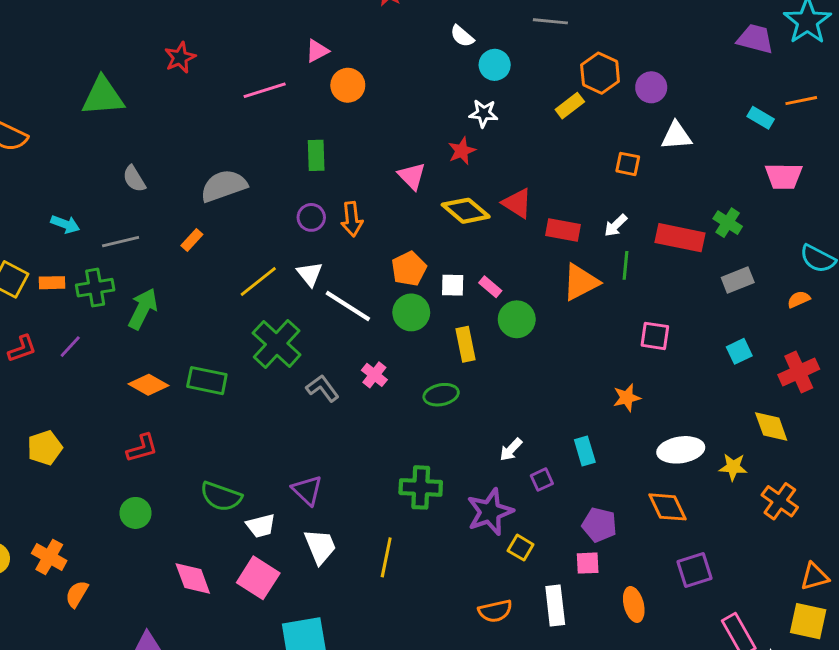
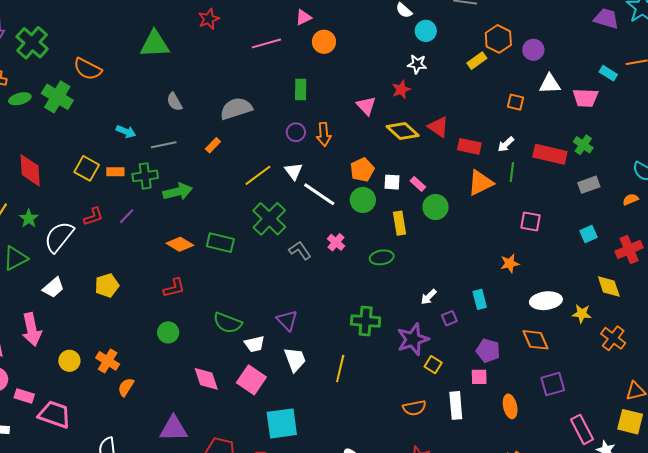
pink trapezoid: (784, 176) -> (585, 98), moved
green arrow: (143, 309) -> (178, 192), turned 48

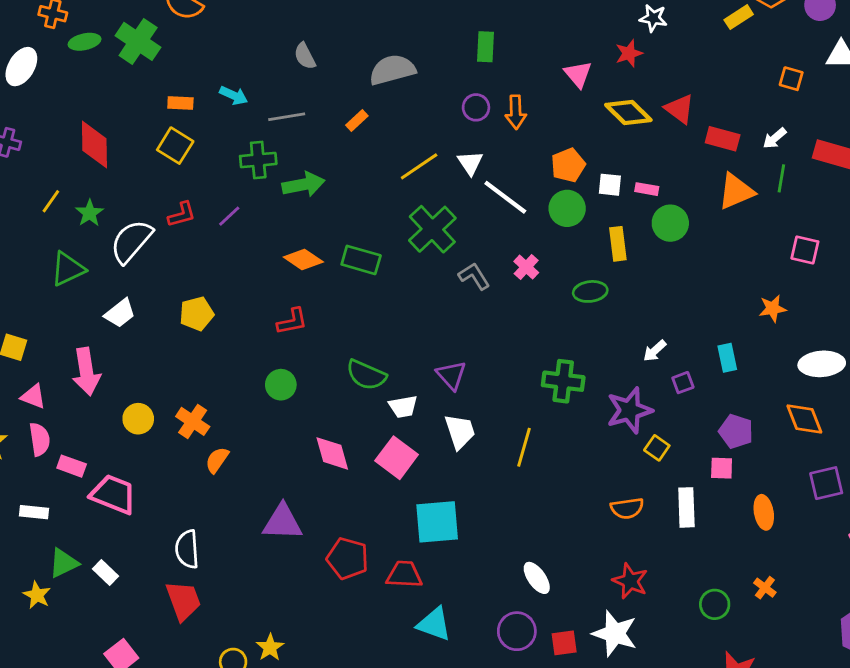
orange rectangle: (115, 172) -> (180, 103), moved
pink rectangle: (418, 184) -> (647, 189), turned -35

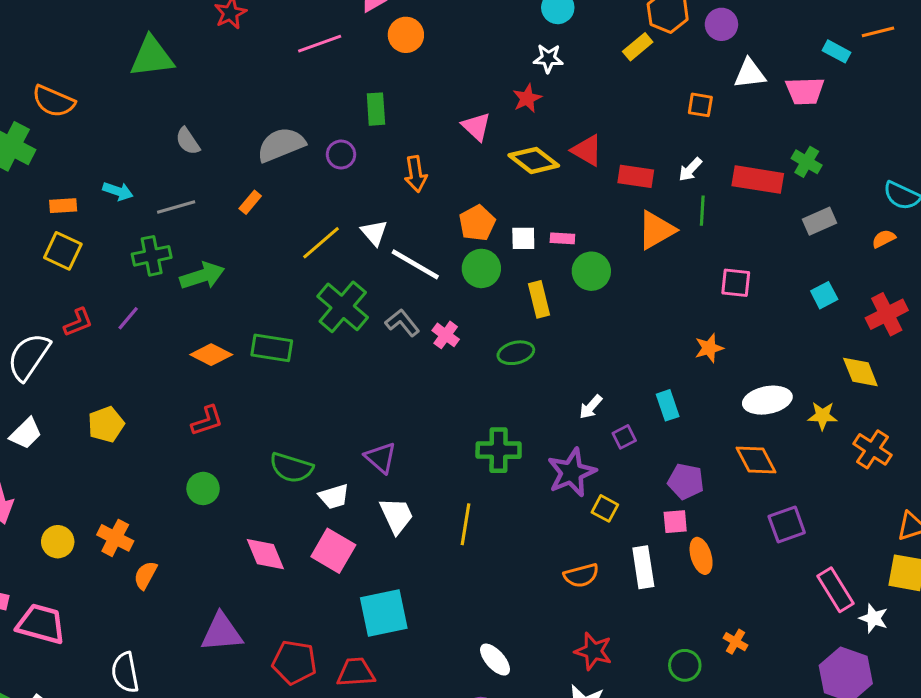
purple circle: (476, 107) -> (341, 155), moved
gray L-shape: (474, 276) -> (402, 323), moved
orange ellipse: (764, 512) -> (701, 556), moved

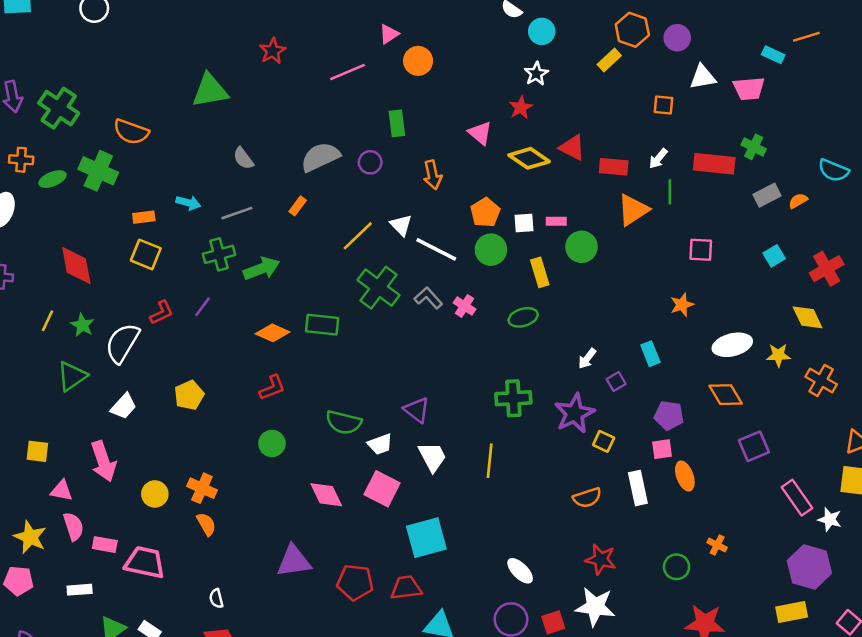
white star: (548, 58) -> (536, 74), turned -30
orange semicircle: (884, 239) -> (798, 201), moved
orange semicircle: (145, 575) -> (206, 524), moved, turned 125
white semicircle: (125, 672) -> (216, 598), size x0.6

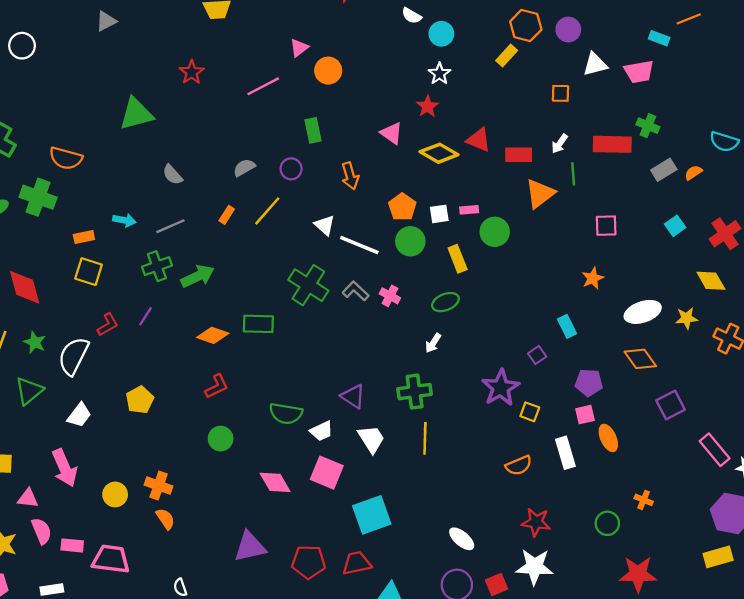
gray semicircle: (320, 157) -> (244, 168), size x0.6
yellow line: (358, 236) -> (267, 211), moved
white arrow: (587, 358) -> (433, 343), moved
green cross: (513, 398) -> (415, 392), moved

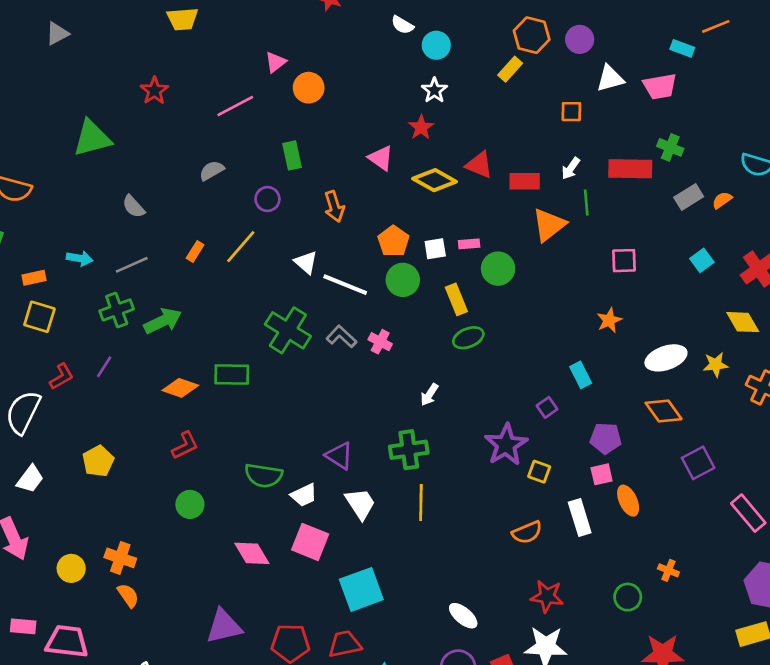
gray semicircle: (244, 168) -> (212, 171), moved
green ellipse: (445, 302) -> (468, 338), moved

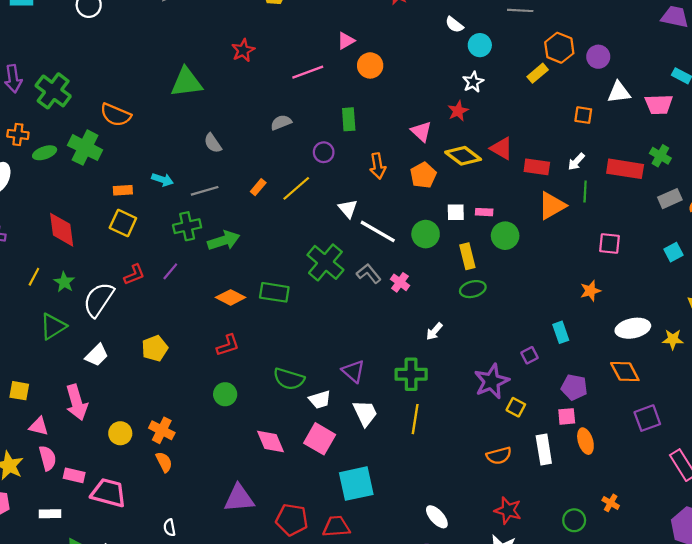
orange pentagon: (393, 241) -> (423, 175), moved

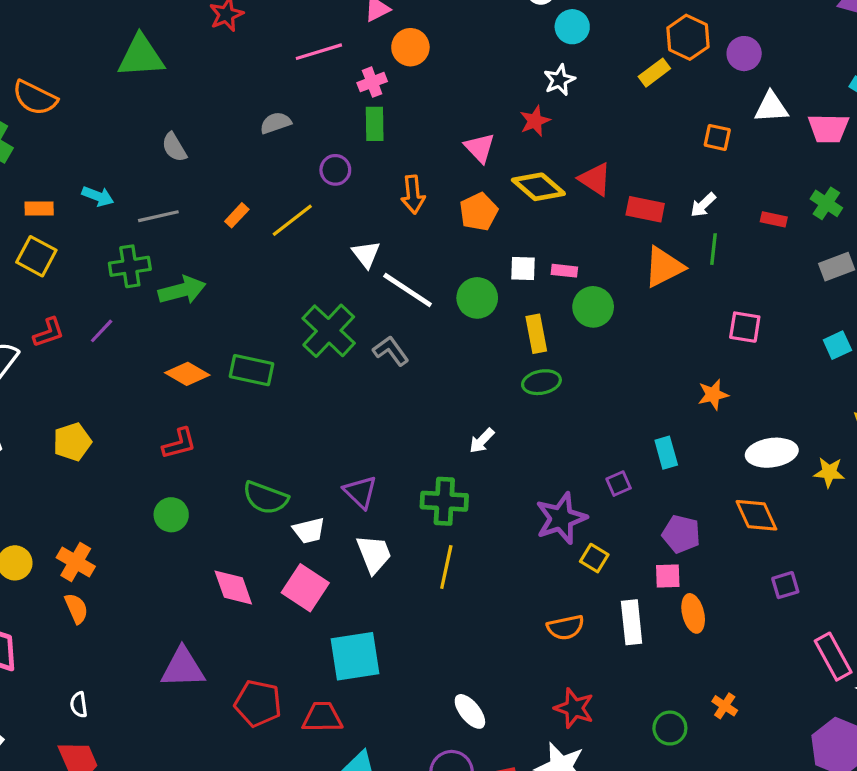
red rectangle: (625, 169) -> (774, 219), size x0.5
pink cross: (400, 282) -> (372, 82), moved, turned 30
purple square: (647, 418) -> (785, 585), size x0.7

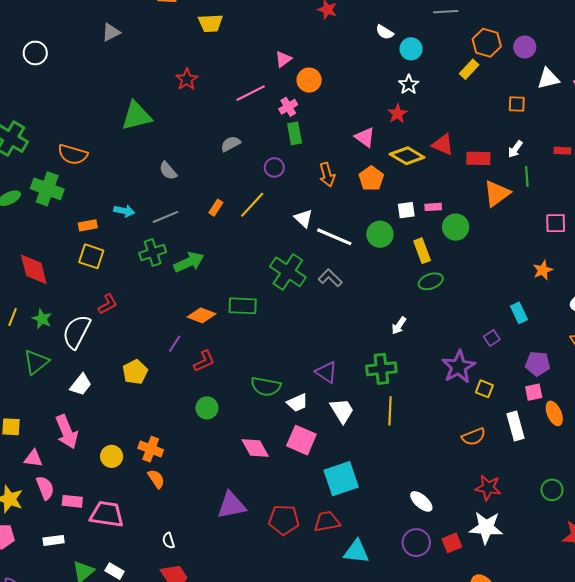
purple line: (102, 331) -> (175, 344), moved

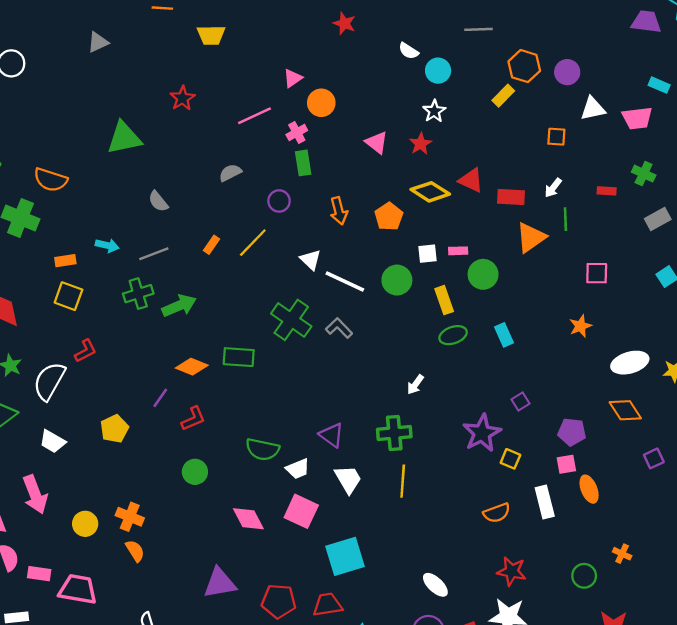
pink triangle: (365, 137) -> (377, 143), moved
cyan rectangle: (519, 313) -> (504, 335), moved
white trapezoid: (81, 385) -> (52, 441), turned 80

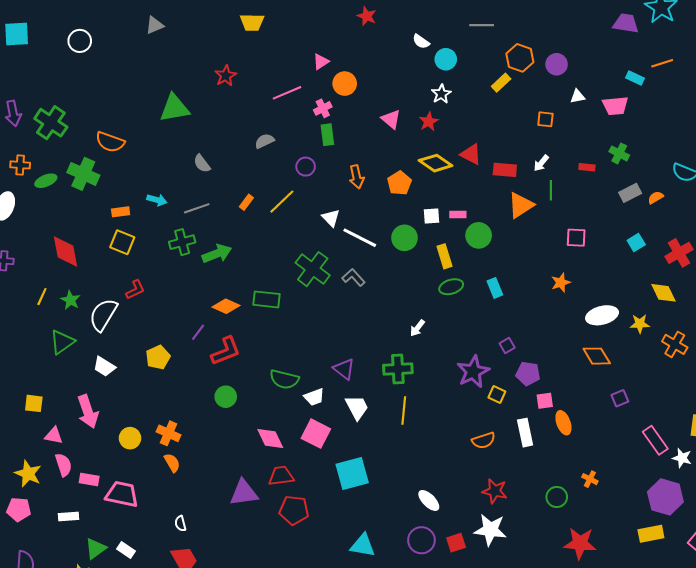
white triangle: (593, 109) -> (578, 96), size x0.7
red L-shape: (193, 419) -> (226, 351), size x1.4
purple pentagon: (572, 432) -> (528, 374), moved
red trapezoid: (327, 605) -> (281, 476), moved

